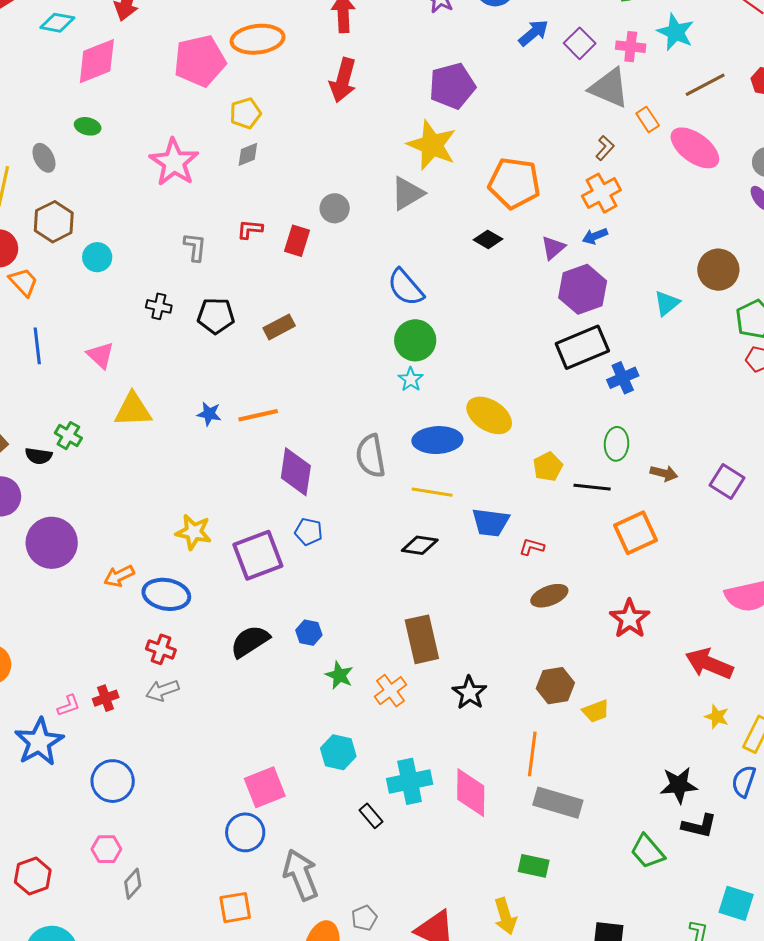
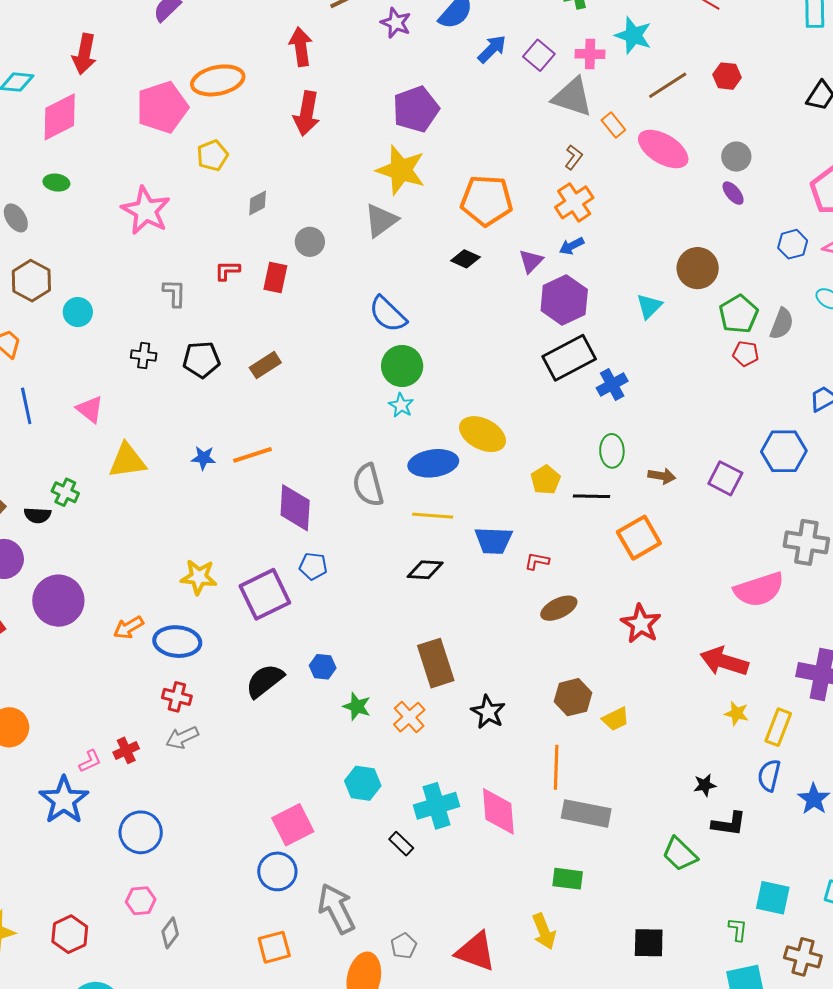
gray diamond: (248, 154) -> (258, 203), moved
black star: (679, 785) -> (705, 785), size x0.6

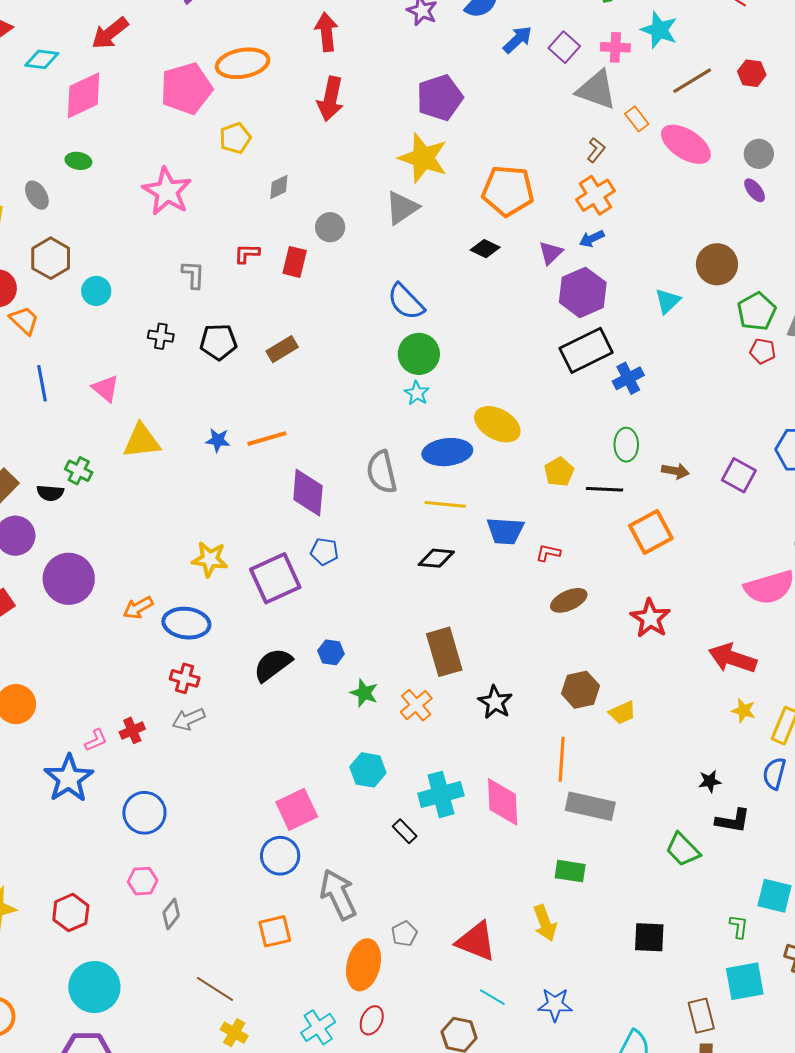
red arrow: (84, 54) -> (110, 33), turned 39

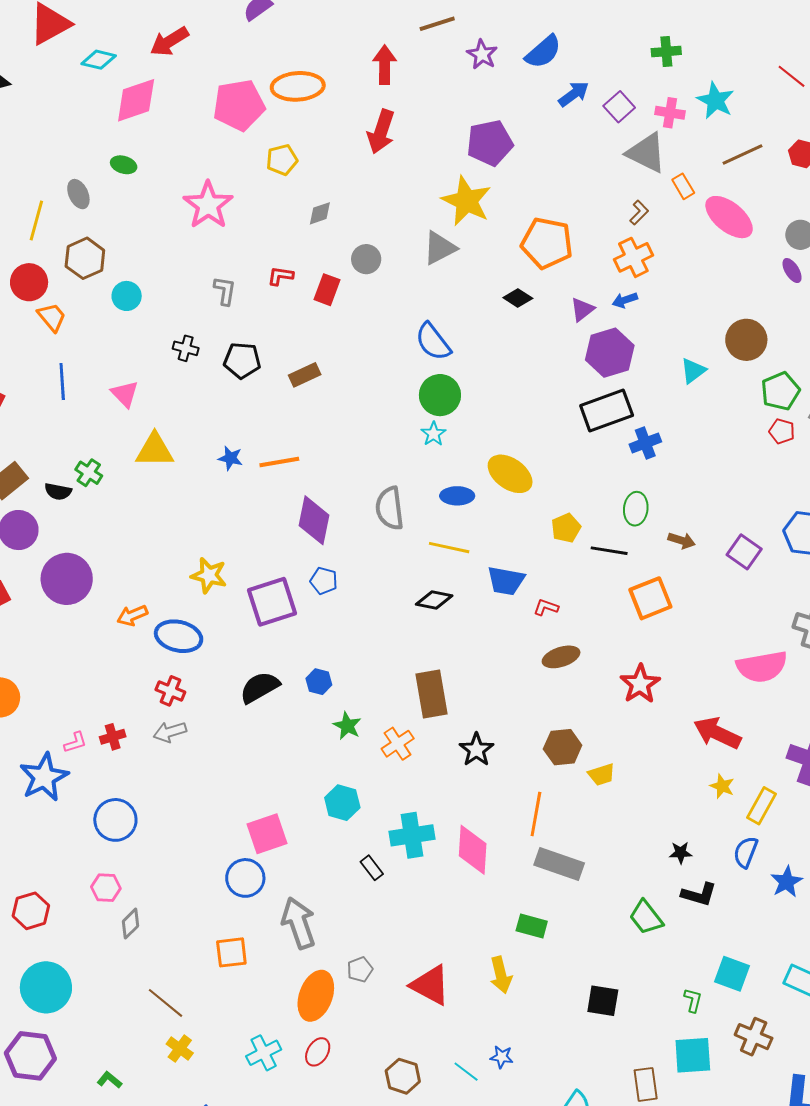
blue ellipse: (447, 452) -> (457, 496), size x0.7
cyan line: (492, 997) -> (466, 1072), moved
blue star: (555, 1005) -> (502, 1057), size x0.7

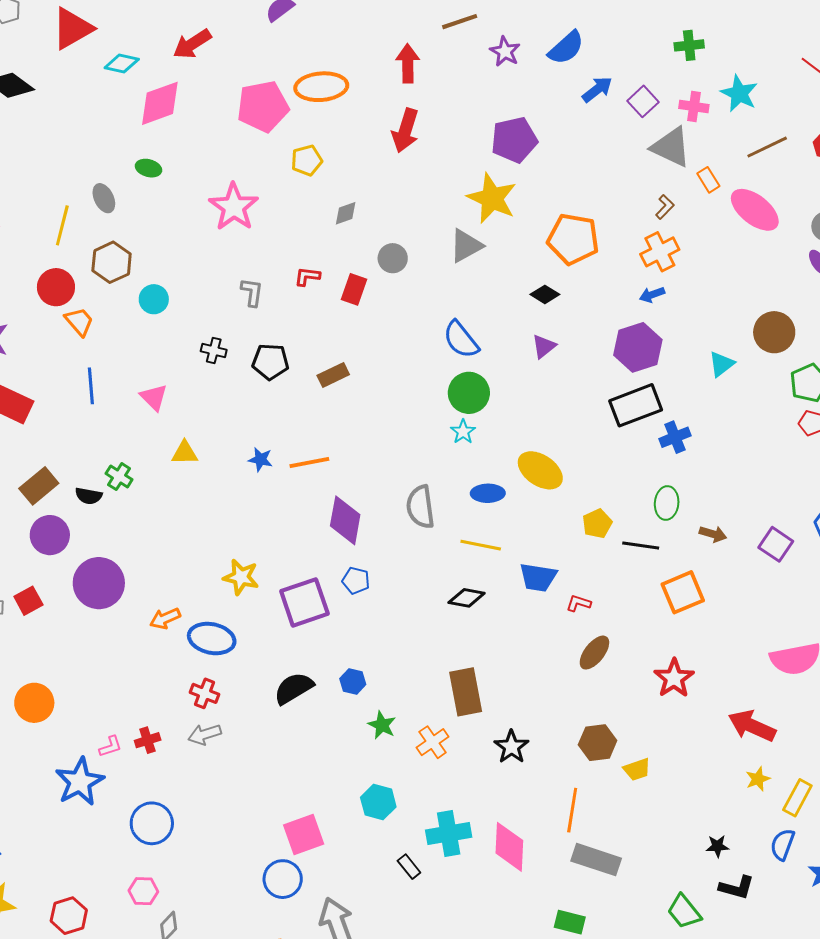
purple triangle: (582, 309) -> (544, 346), moved
yellow triangle: (155, 450) -> (185, 453), size x0.7
brown ellipse: (561, 657) -> (594, 653), turned -33
yellow star: (722, 786) -> (758, 779), turned 30

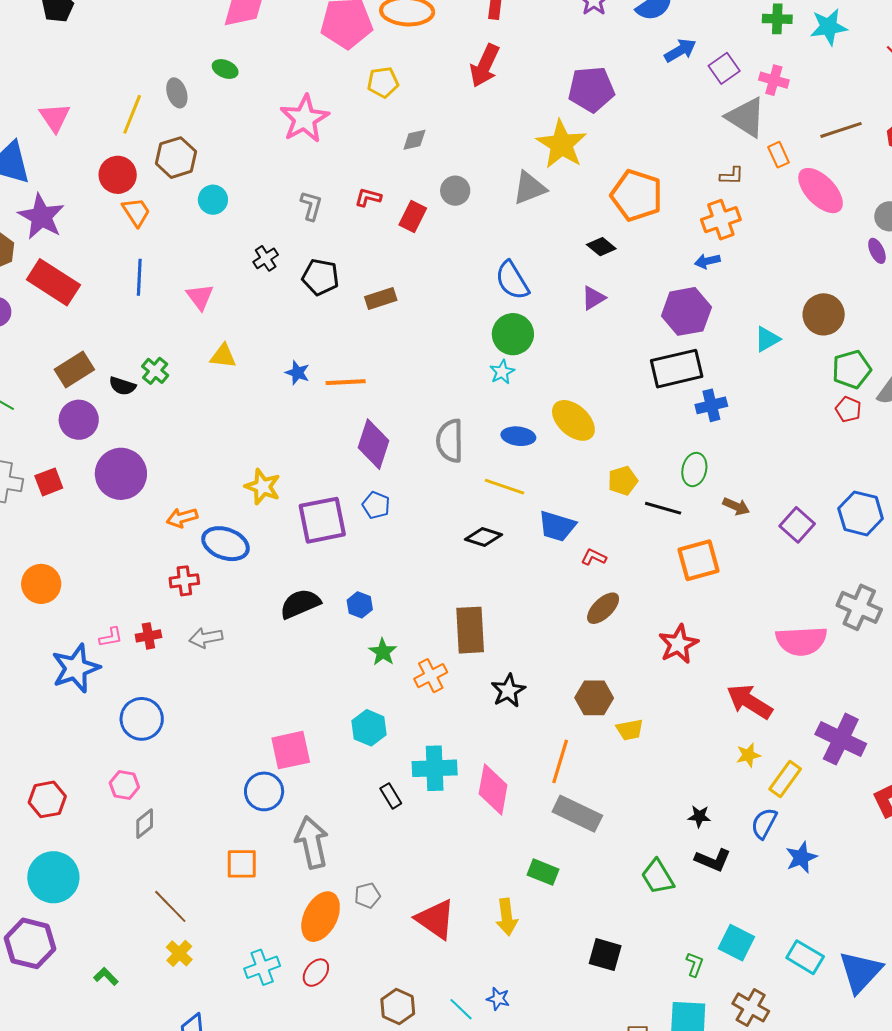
cyan star: (739, 93) -> (829, 27), moved, turned 30
brown L-shape: (665, 207) -> (732, 176), turned 40
black cross: (214, 350) -> (266, 258), turned 35
red cross: (205, 693) -> (184, 581), moved, turned -36

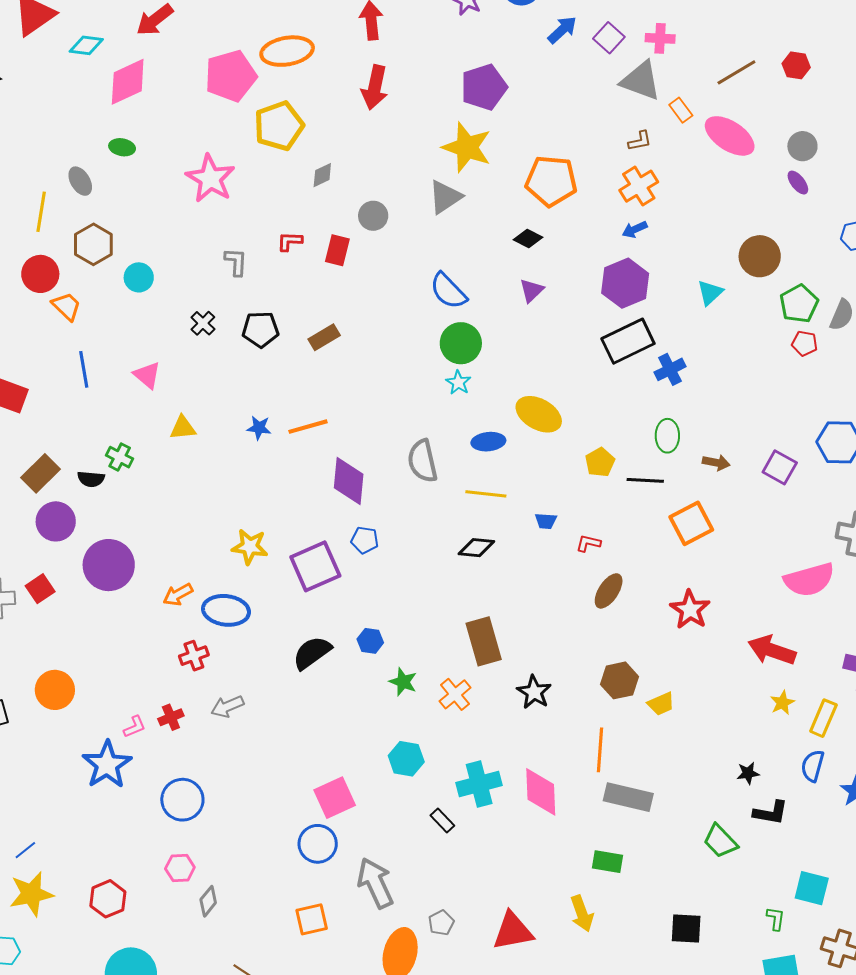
yellow pentagon: (383, 82) -> (279, 126), size x1.6
blue trapezoid: (557, 526) -> (546, 521), size x0.6
red triangle: (436, 919) -> (513, 931), turned -33

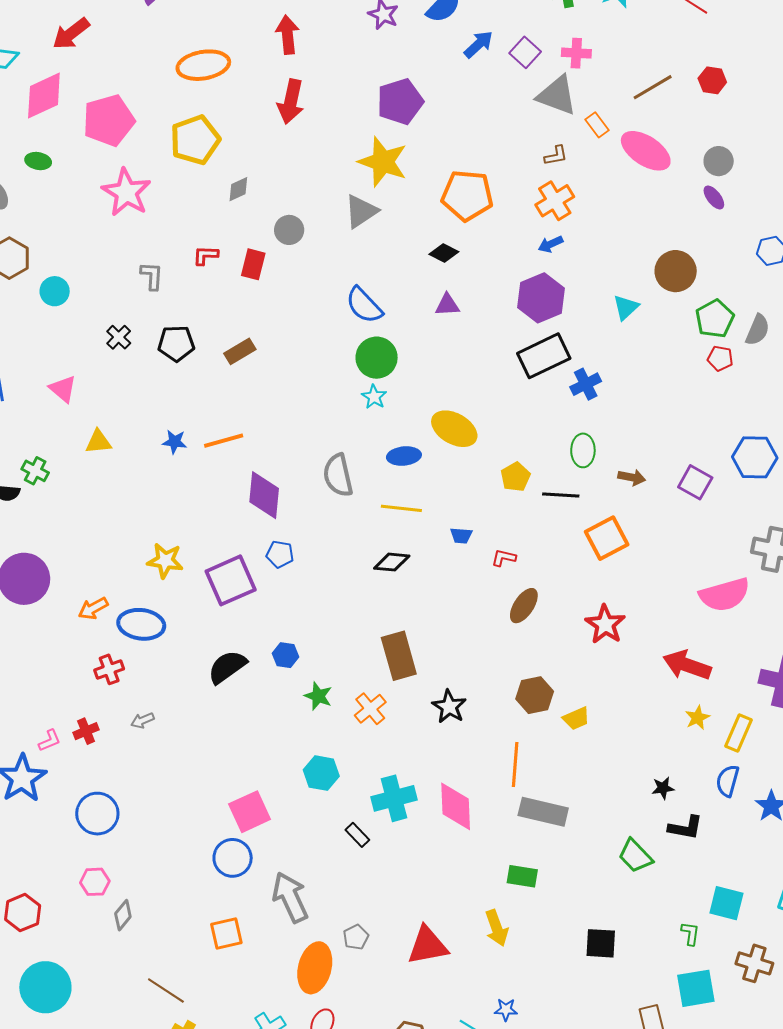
pink pentagon: (231, 76) -> (109, 120), moved
purple triangle: (531, 290) -> (447, 305), turned 40
gray arrow: (227, 706) -> (142, 720), size x0.7

